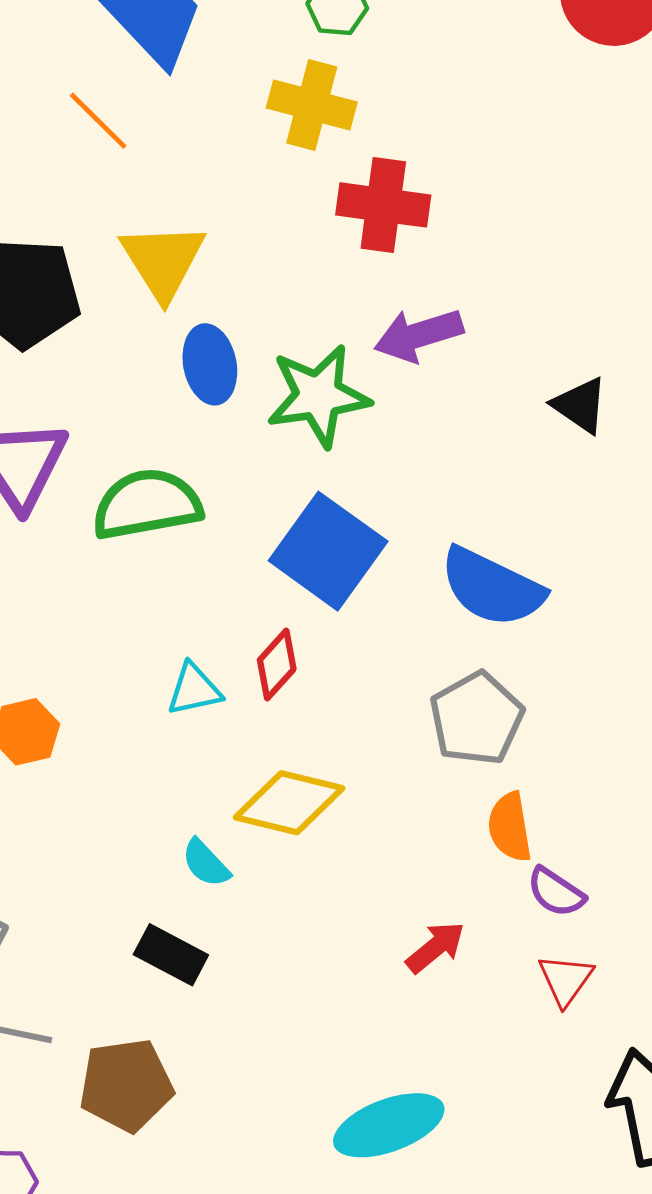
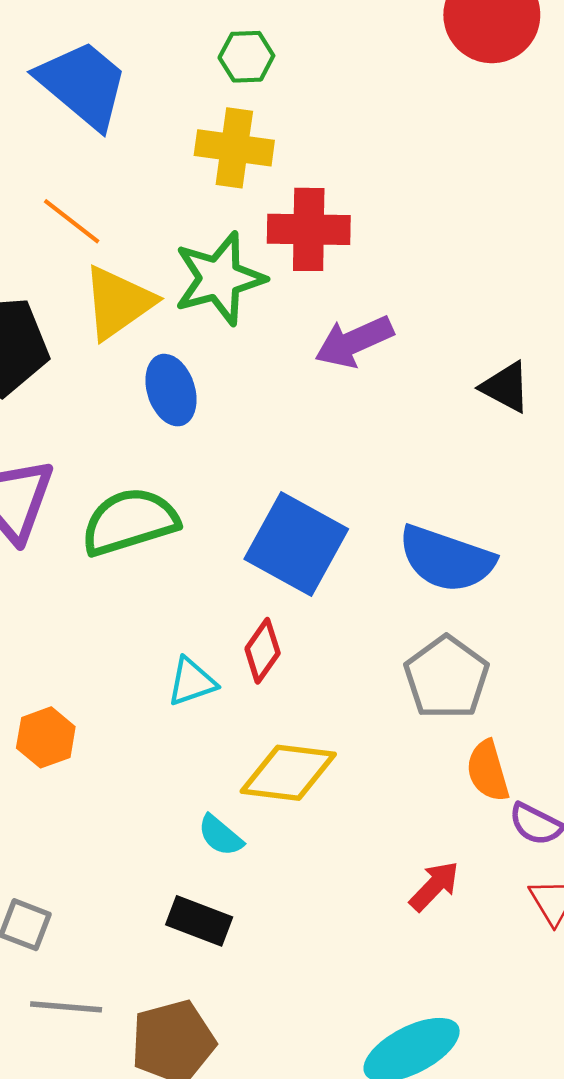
orange line: (98, 121) -> (72, 221), moved
yellow triangle: (163, 261) -> (118, 303), turned 34
green star: (318, 396) -> (219, 278), moved

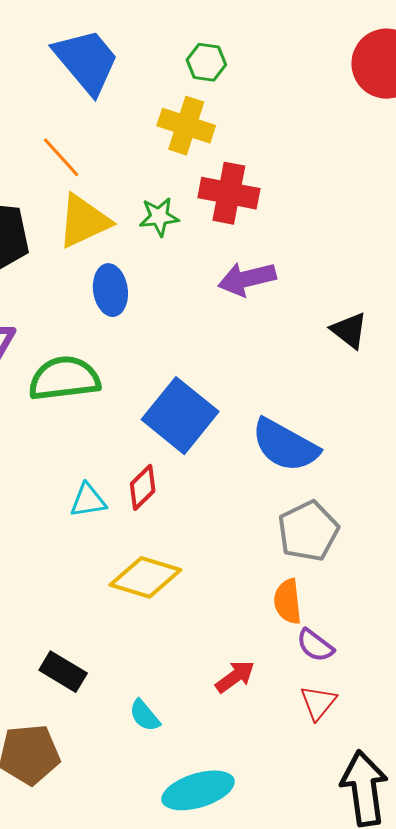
green star: (219, 278) -> (159, 217), size x0.6
gray pentagon: (447, 678) -> (308, 531), moved
cyan semicircle: (220, 835) -> (145, 716), moved

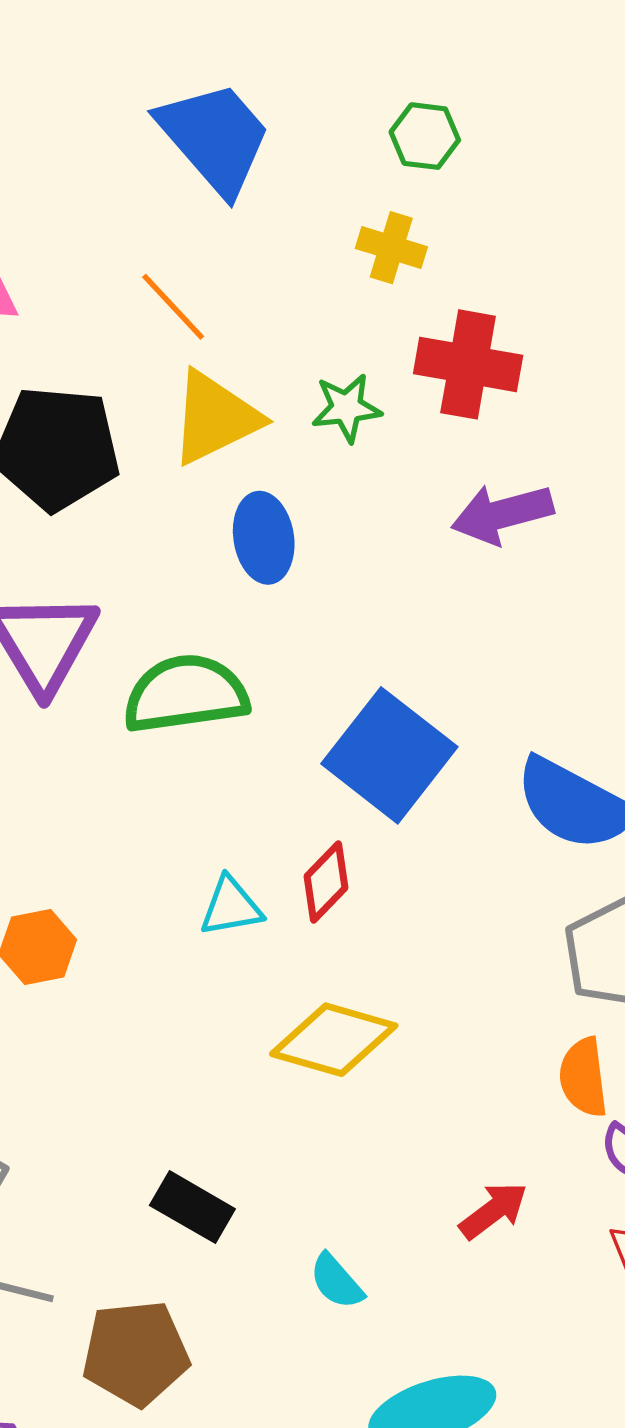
yellow cross: (186, 126) -> (391, 248), size x0.7

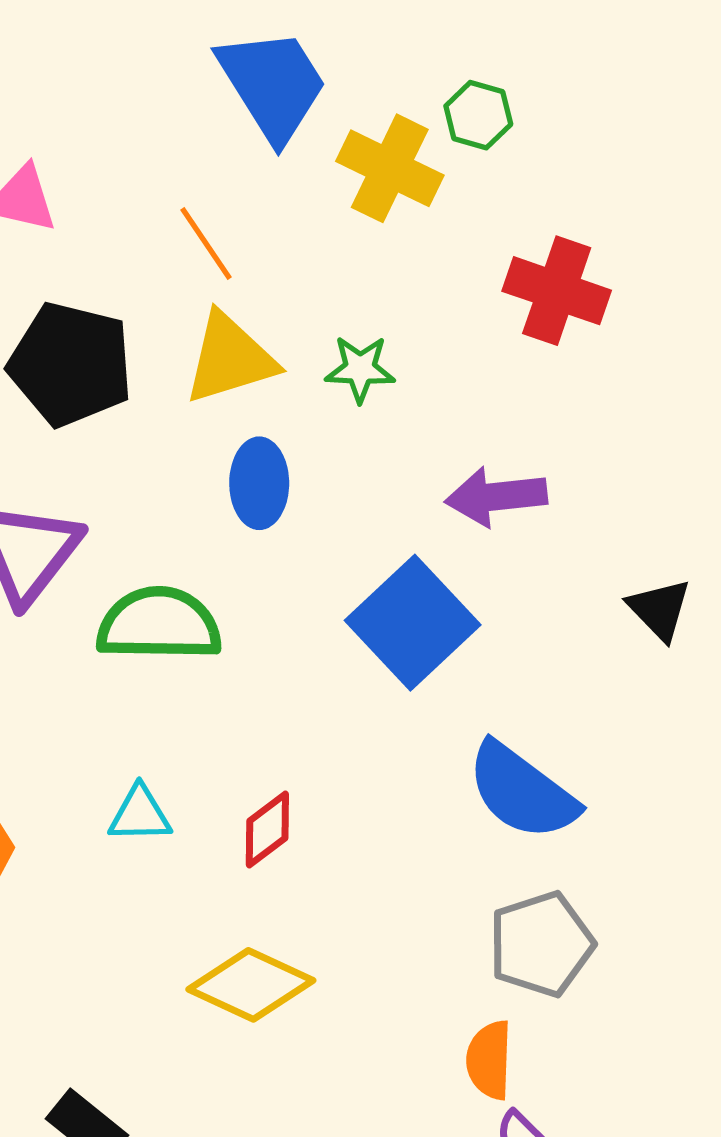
yellow cross: (391, 248) -> (390, 168), moved, size x1.5
red cross: (468, 364) -> (557, 291), moved
blue square: (389, 755) -> (413, 623), moved
cyan triangle: (231, 907) -> (140, 814), moved

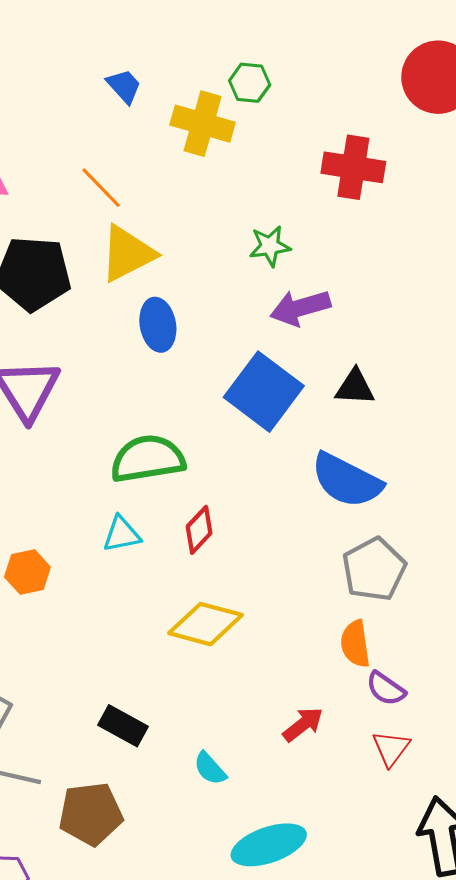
blue trapezoid: (273, 84) -> (124, 86), size x0.5
red cross: (557, 291) -> (353, 167), moved
green star: (360, 369) -> (270, 246), moved
black triangle: (659, 609) -> (355, 387), moved, turned -33
green semicircle: (159, 624) -> (148, 459), moved

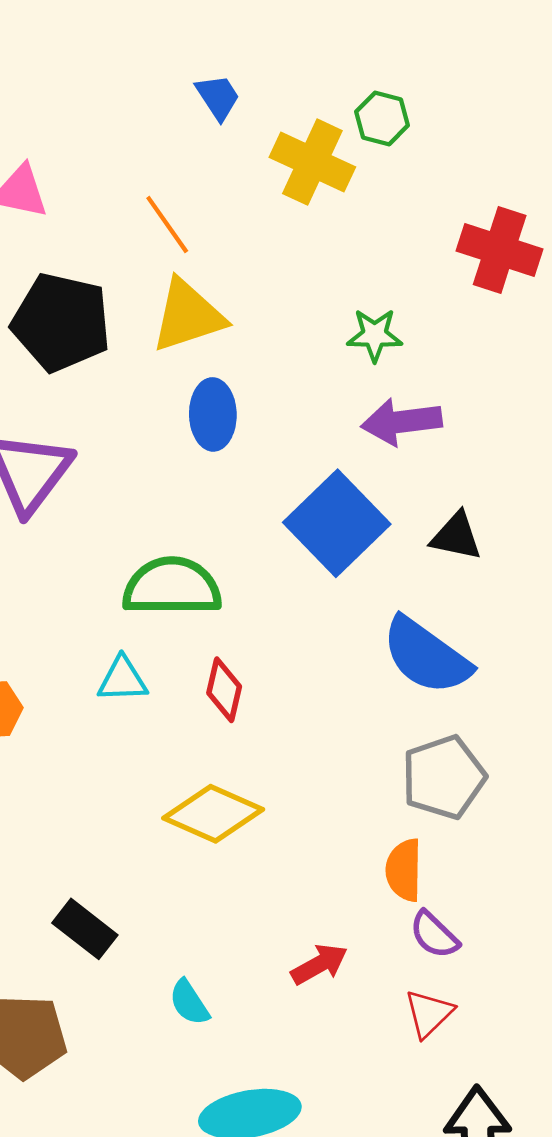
red diamond: (199, 530) -> (224, 690), turned -39

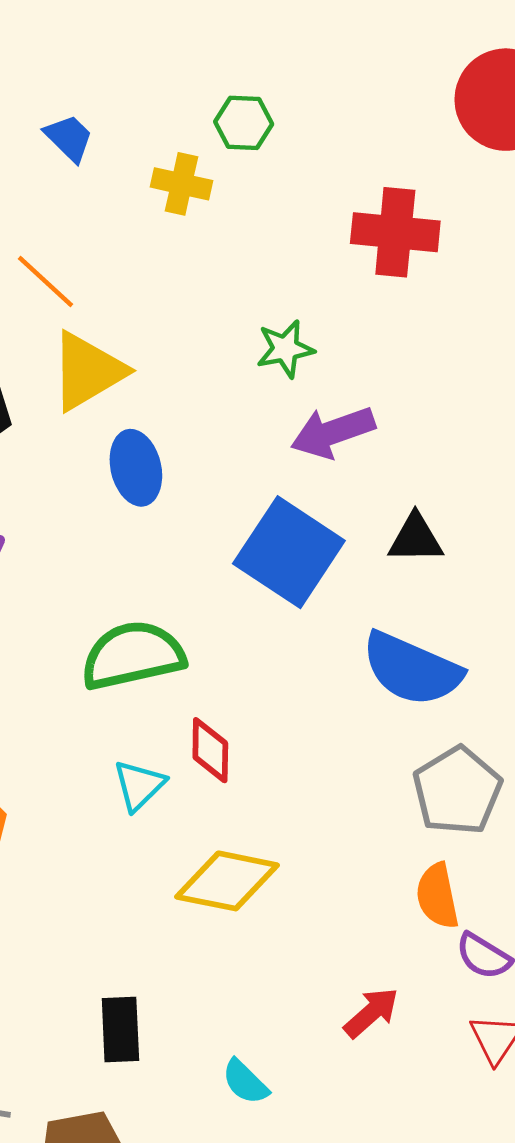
yellow cross: (312, 162) -> (181, 184), size x0.7
cyan triangle: (123, 679) -> (139, 785), moved, turned -30
black rectangle: (85, 929) -> (120, 1030), turned 62

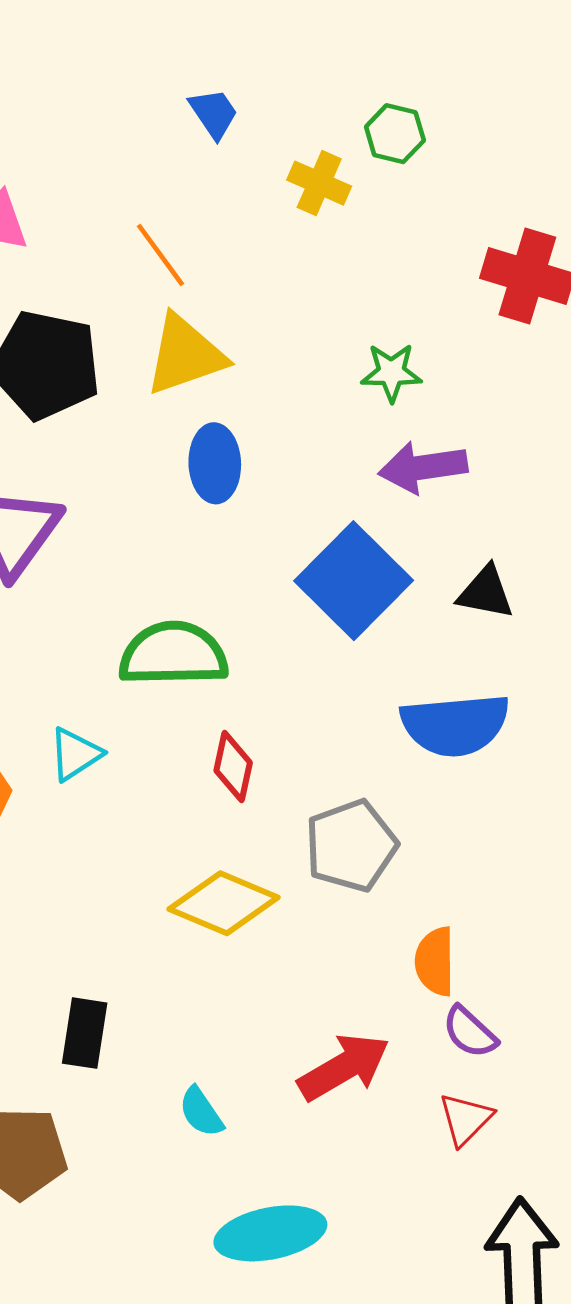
blue semicircle: (412, 669) -> (455, 725), turned -40
cyan triangle: (139, 785) -> (75, 754), moved
gray pentagon: (457, 791) -> (351, 846), moved
red arrow: (371, 1013) -> (344, 1067), size x1.5

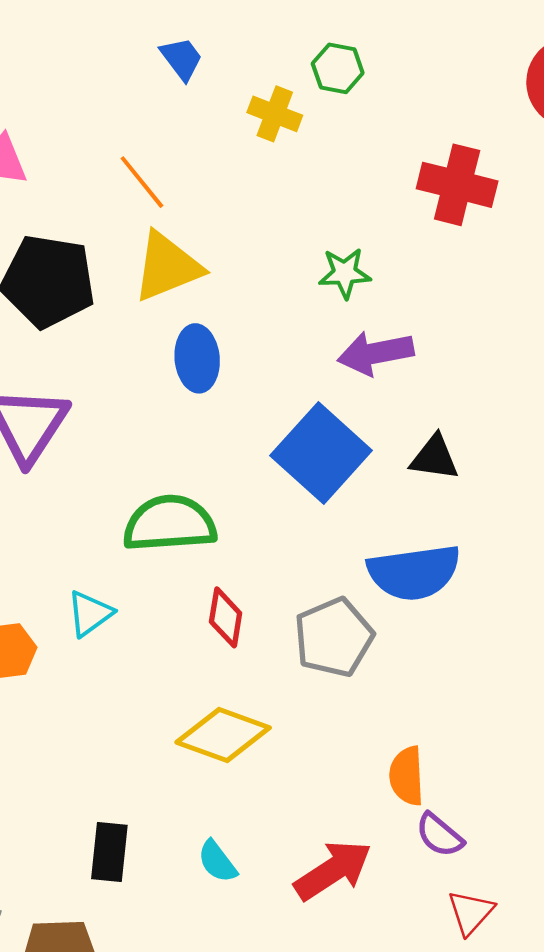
gray pentagon: (351, 846) -> (334, 637), moved
cyan semicircle: (201, 1112) -> (217, 861), moved
red triangle: (466, 1119) -> (471, 912), moved

